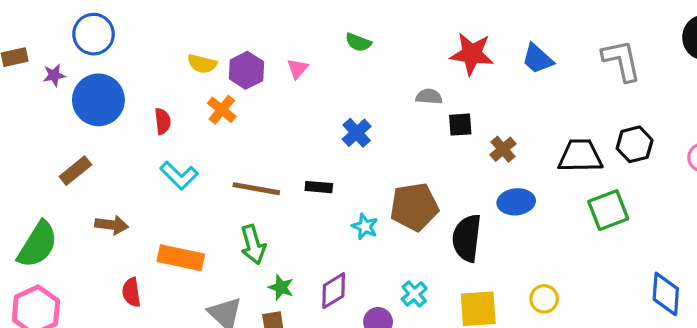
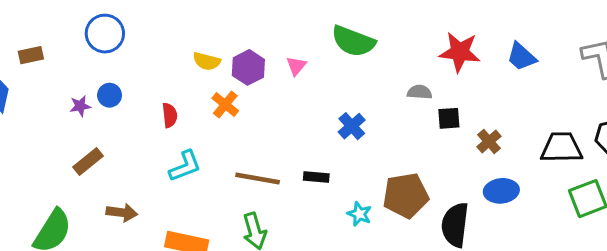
green semicircle: (358, 42) -> (353, 41), size x1.8
purple star: (54, 75) -> (80, 106), moved
blue circle: (98, 100) -> (110, 95), size x0.5
cyan L-shape: (179, 176) -> (185, 166), turned -66

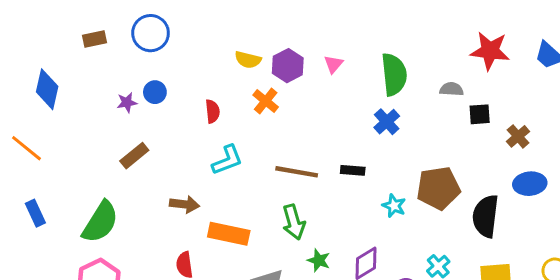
green semicircle: (353, 41) -> (394, 74), moved, turned -117
brown rectangle: (31, 55) -> (94, 39), moved
brown arrow: (122, 212) -> (184, 204), moved

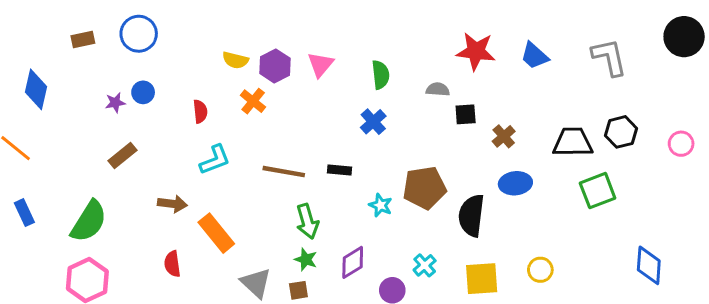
pink triangle: (334, 64) -> (320, 65), size x1.4
green semicircle: (394, 74) -> (381, 75), size x0.7
green arrow: (294, 222) -> (307, 221), moved
orange rectangle: (229, 234) -> (216, 233), turned 39

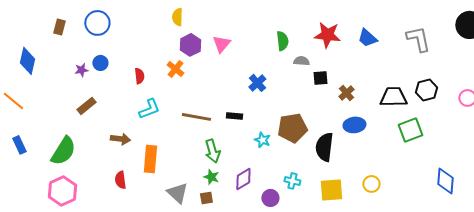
brown rectangle: (83, 40) -> (59, 27), turned -63
yellow semicircle: (235, 60) -> (177, 17), moved, turned 78
green semicircle: (381, 75) -> (282, 41), moved
orange rectangle: (216, 233) -> (150, 159), turned 44
cyan cross: (425, 265) -> (292, 181), turned -35

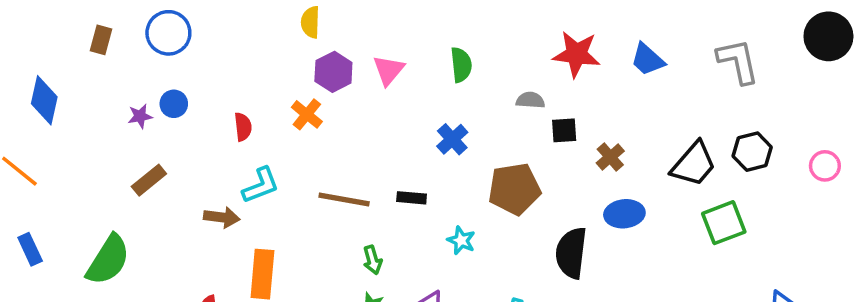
green semicircle: (282, 41) -> (461, 65), moved
black trapezoid: (393, 97) -> (694, 164), turned 132
brown pentagon: (292, 128) -> (514, 189), moved
brown arrow: (120, 139) -> (222, 217), moved
green arrow: (212, 151) -> (372, 260), size x0.7

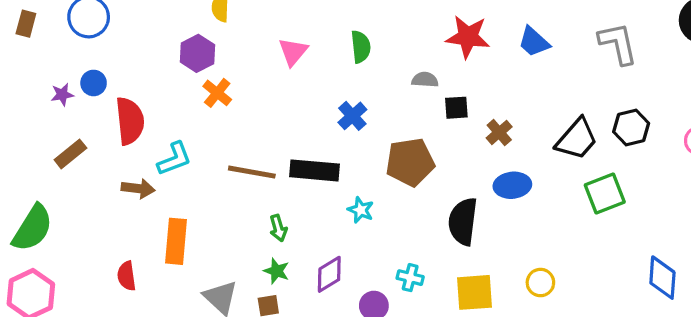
purple hexagon: (333, 72) -> (197, 53), moved
red semicircle: (243, 127) -> (130, 121), moved, size x1.8
black rectangle: (412, 198) -> (314, 170), size x1.8

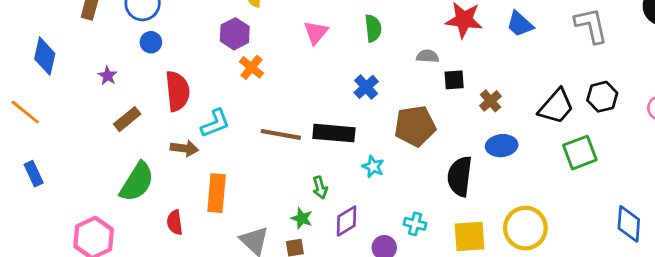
blue circle: (94, 83) -> (151, 42), moved
purple star: (62, 95) -> (108, 76), moved, turned -30
green semicircle: (33, 228) -> (137, 182), moved
green arrow: (278, 228) -> (320, 188), moved
yellow circle: (540, 283) -> (525, 228), size x1.8

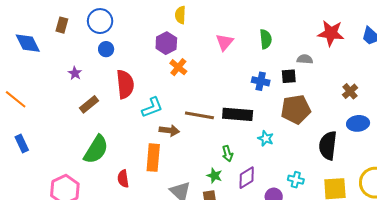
blue diamond: (45, 56) -> (28, 43), moved, turned -40
black square: (454, 80) -> (289, 76), moved
blue cross: (366, 87) -> (261, 81), turned -36
brown arrow: (184, 148) -> (169, 130), moved

